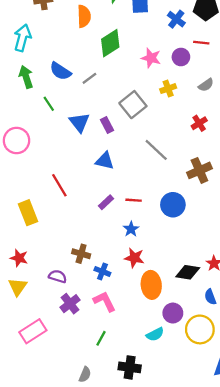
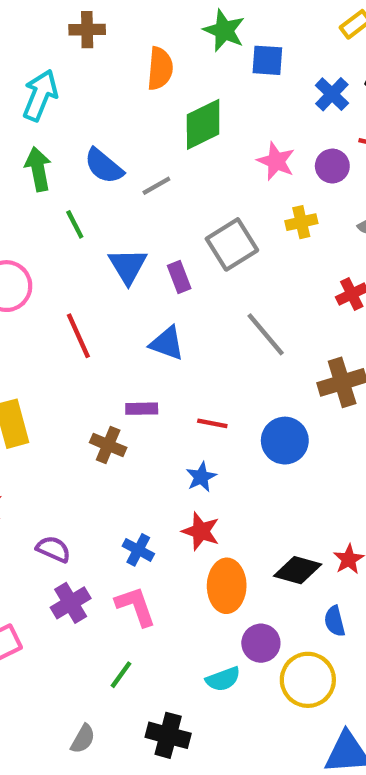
red line: (59, 185) -> (78, 336), moved
purple rectangle: (106, 202) -> (142, 409), moved, turned 35
brown cross: (81, 254) -> (108, 445), moved

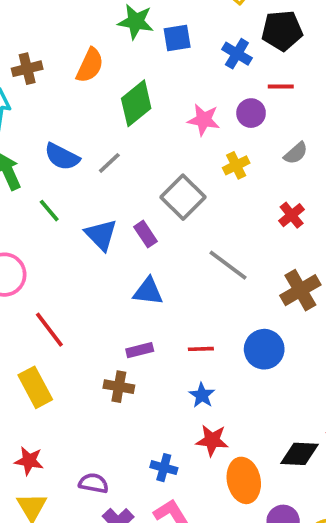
brown cross: (87, 30) -> (27, 69), moved
orange semicircle: (160, 69) -> (90, 65), turned 33
red line: (78, 336) -> (49, 330), moved

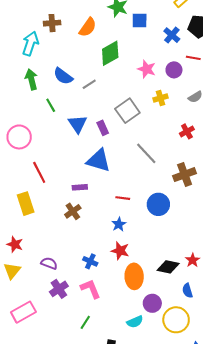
blue triangle: (148, 291) -> (99, 160), size x1.4
purple rectangle: (140, 350) -> (80, 187), moved
brown cross: (119, 387) -> (73, 211), turned 35

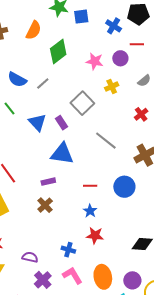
orange ellipse: (134, 276) -> (103, 277), moved

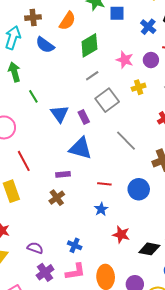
blue semicircle: (17, 79) -> (45, 45), moved
gray line: (43, 84) -> (92, 76), moved
red star: (95, 235) -> (121, 235), moved
pink L-shape: (72, 275) -> (75, 272), turned 105

